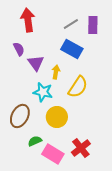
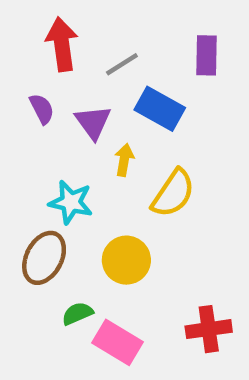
gray line: (71, 24) -> (122, 64), moved
purple triangle: (36, 63) -> (93, 122), moved
cyan star: (43, 92) -> (71, 202), moved
red cross: (81, 148) -> (209, 329), moved, turned 30

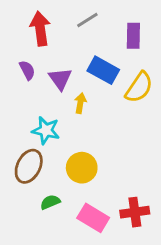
gray line: (122, 64) -> (87, 20), moved
yellow semicircle: (173, 193) -> (139, 87), moved
pink rectangle: (117, 342) -> (93, 218), moved

